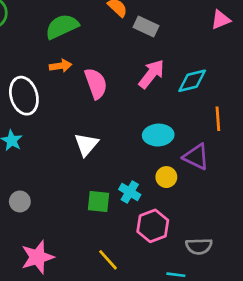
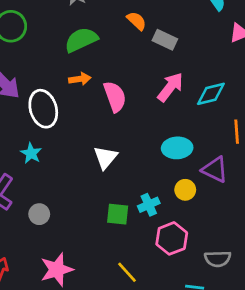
cyan cross: (130, 192) -> (149, 205), turned 35

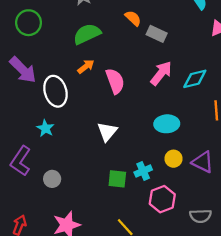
orange arrow: (80, 79) -> (86, 67), turned -30
purple triangle: (215, 170) -> (203, 162), moved

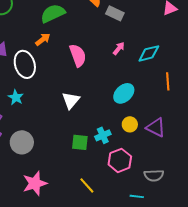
orange arrow: (86, 67) -> (43, 39), moved
pink arrow: (161, 73) -> (119, 48), size x0.6
cyan ellipse: (167, 124) -> (124, 93), turned -40
gray circle: (52, 179) -> (22, 142), size x1.5

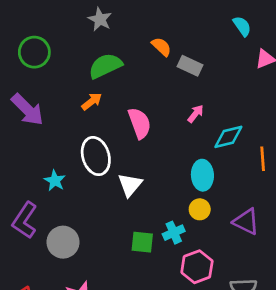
cyan diamond: (149, 53) -> (228, 137), moved
white ellipse: (25, 64) -> (96, 156), moved
cyan ellipse: (124, 93) -> (202, 175), turned -50
yellow circle: (130, 124) -> (200, 209), moved

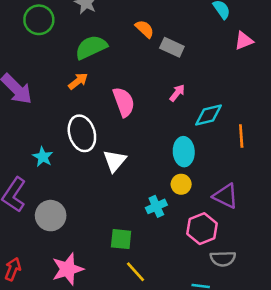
green circle: (34, 52) -> (39, 20), moved
green square: (142, 242) -> (121, 239), moved
pink hexagon: (197, 267) -> (202, 229), moved

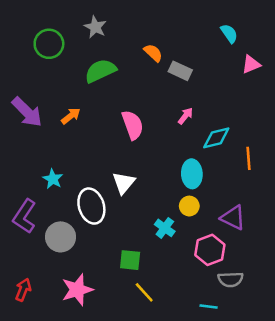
orange arrow: (78, 81) -> (71, 116), moved
white ellipse: (82, 133) -> (91, 206), moved
cyan cross: (156, 206) -> (165, 228), turned -30

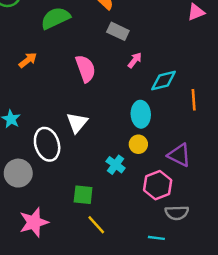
gray rectangle: (180, 71) -> (118, 31), moved

